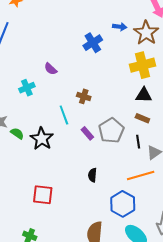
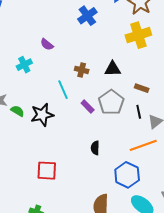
black triangle: (144, 95) -> (113, 69), moved
black star: (42, 139) -> (42, 115), turned 30

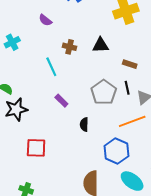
purple semicircle: (47, 44) -> (45, 20), moved
gray pentagon: (111, 102) -> (104, 92), moved
purple rectangle: (88, 107) -> (61, 101), moved
black star: (42, 115) -> (16, 109), moved

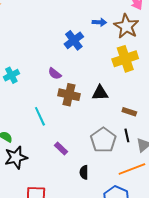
purple semicircle: (45, 20) -> (55, 74), moved
cyan cross: (12, 42) -> (11, 75), moved
brown cross: (70, 47) -> (69, 95), size x1.5
cyan line: (51, 67) -> (40, 116), moved

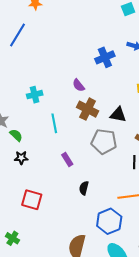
cyan cross: (11, 75) -> (35, 95), moved
gray pentagon: (103, 140) -> (104, 142), moved, turned 30
black star: (16, 157) -> (21, 158), size x0.6

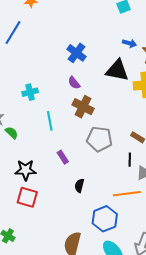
blue cross: (105, 57) -> (77, 53), moved, turned -30
black triangle: (118, 115) -> (117, 70), moved, size x1.4
black star: (21, 158) -> (26, 170), moved, size x1.5

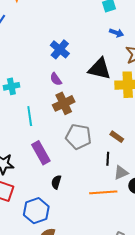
blue arrow: (130, 43) -> (116, 33), moved
brown cross: (83, 107) -> (64, 103), turned 35
purple rectangle: (63, 157) -> (41, 153), size x1.6
blue hexagon: (105, 219) -> (36, 211), moved

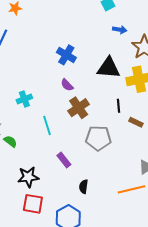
brown rectangle: (117, 137) -> (136, 122), moved
purple rectangle: (41, 153) -> (64, 160), size x0.7
black line: (108, 159) -> (119, 106), moved

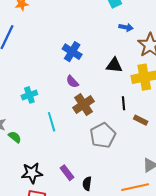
black triangle: (109, 68) -> (114, 65), size x0.7
gray pentagon: (98, 138) -> (103, 135), turned -30
purple rectangle: (64, 160) -> (67, 173), moved

